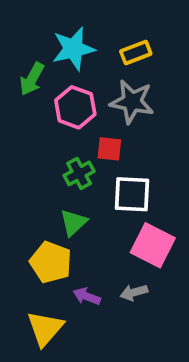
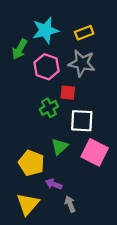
green triangle: (73, 223) -> (59, 147), moved
gray arrow: (134, 292) -> (70, 204), moved, turned 84

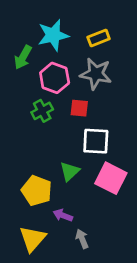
green cross: (49, 108) -> (42, 111), moved

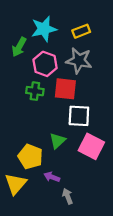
red square: (79, 108) -> (65, 89), size x1.5
green cross: (42, 111) -> (35, 91), turned 36
yellow triangle: (33, 239) -> (16, 184), moved

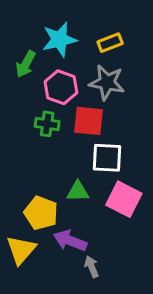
green triangle: (57, 141) -> (78, 192), turned 42
purple arrow: (52, 177) -> (70, 241), size x1.5

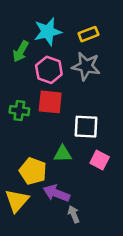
red square: (89, 121) -> (50, 102), moved
green cross: (47, 124) -> (19, 111), moved
pink square: (124, 199) -> (100, 160), size x0.7

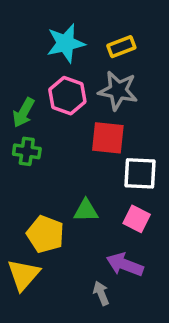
green arrow: (21, 51) -> (23, 113), moved
red square: (50, 102) -> (108, 138), moved
white square: (86, 127) -> (140, 173), moved
purple arrow: (56, 193) -> (125, 265), moved

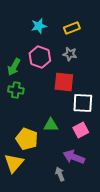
cyan star: (66, 43) -> (39, 26), size x0.7
gray star: (118, 91) -> (70, 54), size x0.6
pink square: (137, 219) -> (81, 130), turned 35

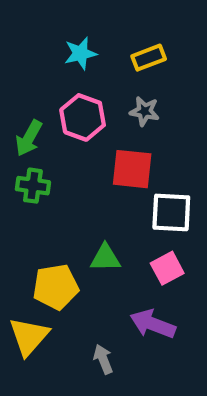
yellow pentagon: (27, 139) -> (56, 287), turned -30
gray arrow: (60, 174) -> (103, 359), moved

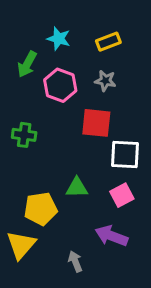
cyan star: (80, 53) -> (59, 39), turned 30
green arrow: (29, 138) -> (27, 64), moved

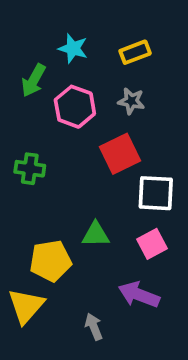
red square: (96, 123) -> (120, 154), turned -32

